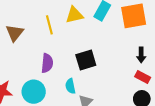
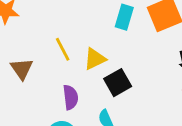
yellow triangle: (74, 15) -> (95, 59), moved

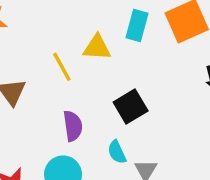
yellow triangle: (95, 59) -> (97, 47), moved, turned 30

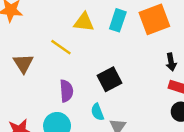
yellow triangle: (97, 47) -> (84, 22), moved
yellow line: (62, 67) -> (61, 47), turned -30

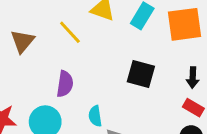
black square: (109, 79) -> (141, 74), moved, turned 30

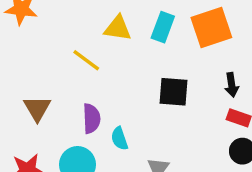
brown triangle: (22, 41) -> (37, 108), moved
cyan semicircle: (95, 116) -> (119, 139), moved

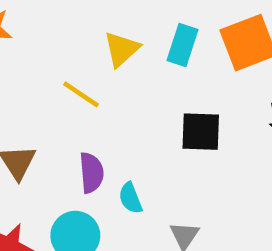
yellow triangle: (118, 28) -> (122, 49), turned -48

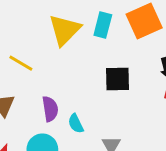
yellow triangle: (122, 49) -> (65, 30), size x1.4
yellow line: (81, 94) -> (21, 63), moved

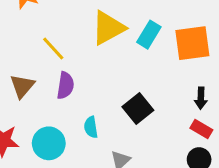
black square: (118, 79) -> (138, 109), moved, turned 36
purple semicircle: (50, 109) -> (65, 85), moved

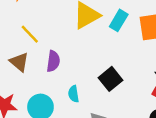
yellow line: (53, 48) -> (30, 34), moved
brown triangle: (22, 86) -> (19, 62), turned -30

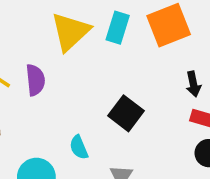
purple semicircle: (53, 61) -> (35, 80), moved

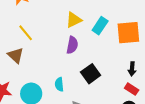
yellow triangle: (70, 32) -> (74, 20), size x0.7
purple semicircle: (35, 80) -> (72, 45), moved

